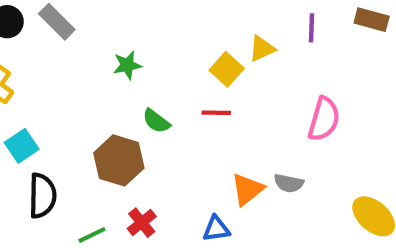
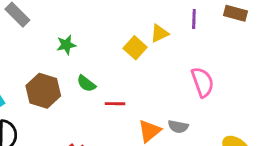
red line: (216, 113) -> (115, 104), moved
pink semicircle: (324, 119) -> (203, 82), turned -36
brown hexagon: (119, 160) -> (43, 91), moved

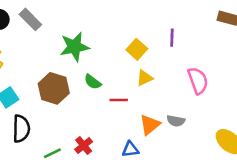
purple line: (194, 19) -> (172, 38), moved
yellow triangle: (159, 33) -> (145, 78), moved
green star: (66, 45) -> (74, 47), size x1.6

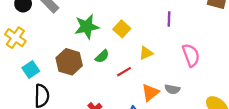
yellow square: (137, 49) -> (122, 29), moved
green semicircle: (93, 82) -> (102, 56), turned -80
red line: (119, 100) -> (124, 72), turned -32

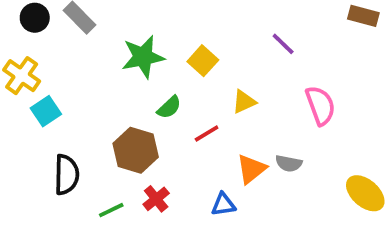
purple line: (169, 19) -> (283, 44), turned -48
brown hexagon: (69, 62) -> (136, 150), moved
cyan square: (31, 69) -> (46, 111), moved

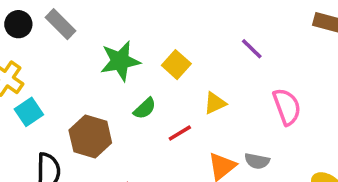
brown hexagon: (136, 150) -> (90, 137), moved

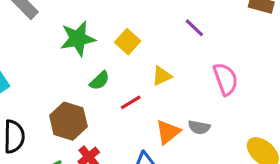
brown hexagon: (90, 137) -> (68, 121), moved

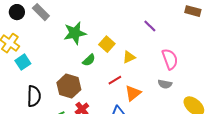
yellow square: (128, 42) -> (107, 44), moved
red line: (131, 102) -> (115, 80), moved
gray semicircle: (199, 127) -> (165, 84), moved

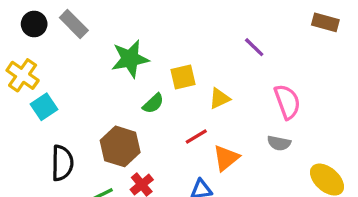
yellow square: (107, 44) -> (183, 77), turned 35

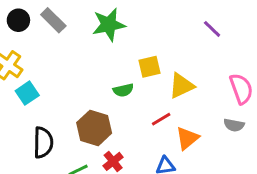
purple line: (254, 47) -> (212, 29), moved
green star: (130, 59) -> (109, 25), moved
yellow triangle: (219, 98) -> (182, 86), size x1.4
green semicircle: (153, 103) -> (123, 90), turned 30

